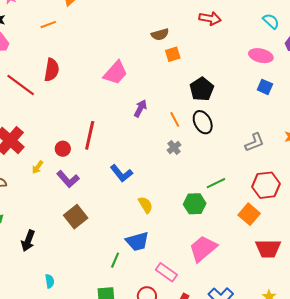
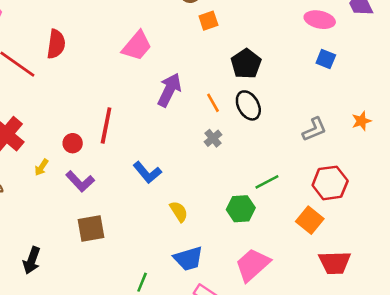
purple arrow: (140, 108) -> (169, 90), size x1.5
brown square: (76, 217) -> (91, 228), turned 30
blue trapezoid: (137, 241) -> (188, 259), moved

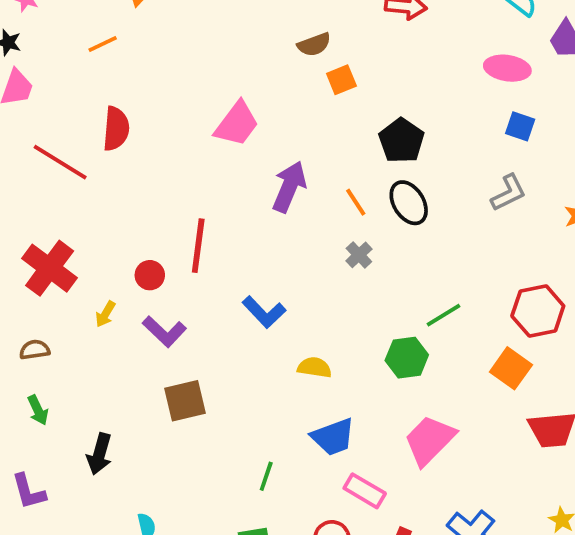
gray L-shape: (314, 129) -> (509, 193), moved
yellow semicircle: (179, 211) -> (314, 367), turned -45

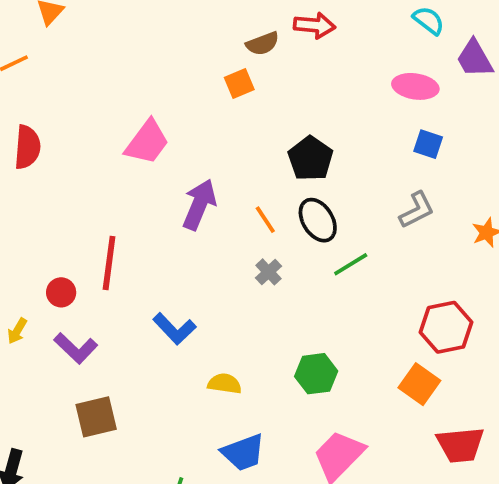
brown semicircle: (314, 45) -> (263, 44), moved
orange square: (341, 80) -> (239, 84), moved
green line: (444, 315) -> (351, 264), moved

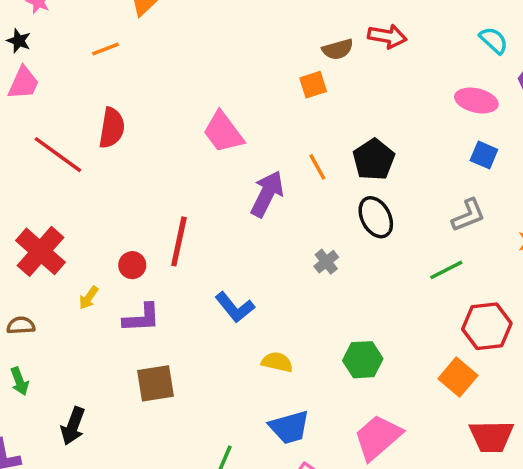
pink trapezoid: (147, 142) -> (223, 132), turned 102
orange line: (265, 220) -> (317, 167), moved
green line: (351, 264) -> (446, 270), moved
purple L-shape: (76, 348) -> (142, 318), turned -51

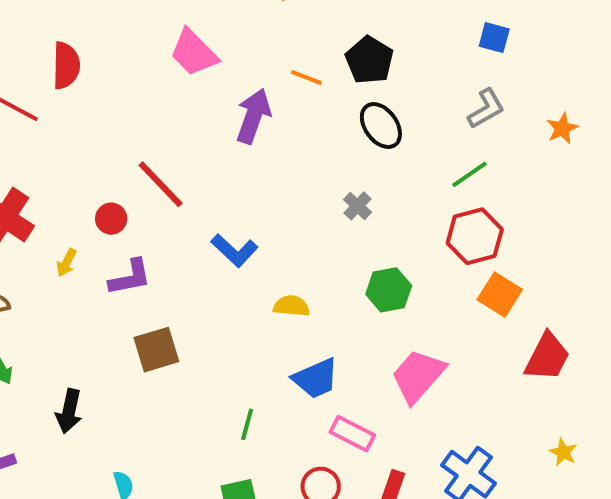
orange line: (317, 167) -> (306, 77), turned -32
red line: (179, 241) -> (161, 184), turned -48
gray cross: (326, 262) -> (357, 206), moved
red hexagon: (487, 326) -> (475, 236), moved
red trapezoid: (491, 436) -> (547, 357), turned -54

